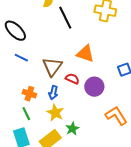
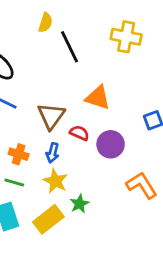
green line: (26, 114) -> (14, 183), turned -48

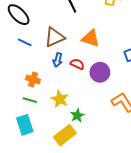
brown triangle: (51, 116) -> (55, 37), moved, turned 30
blue arrow: (53, 153) -> (58, 60), moved
yellow rectangle: (48, 219) -> (65, 135), moved

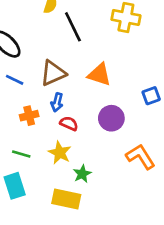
red semicircle: (77, 64) -> (69, 124), moved
orange cross: (33, 79) -> (29, 116), moved, turned -32
yellow rectangle: (65, 135) -> (66, 199), turned 50

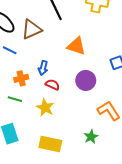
brown triangle: (53, 73) -> (32, 29), moved
green line: (21, 154) -> (15, 99), moved
green star: (82, 174) -> (91, 137), moved

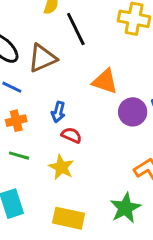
orange cross: (21, 78) -> (16, 121), moved
purple circle: (86, 80) -> (133, 112), moved
green star: (91, 137) -> (125, 208), size x1.5

